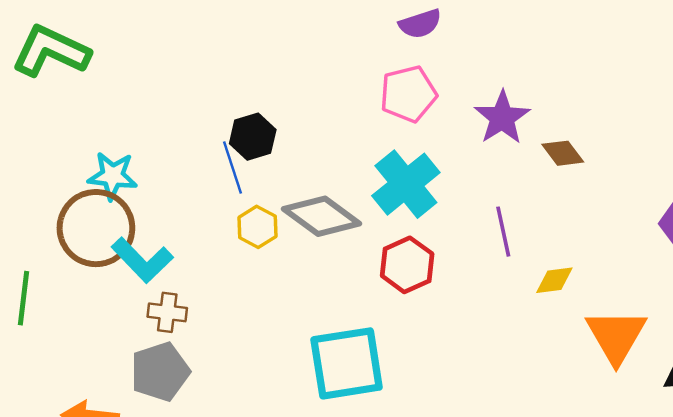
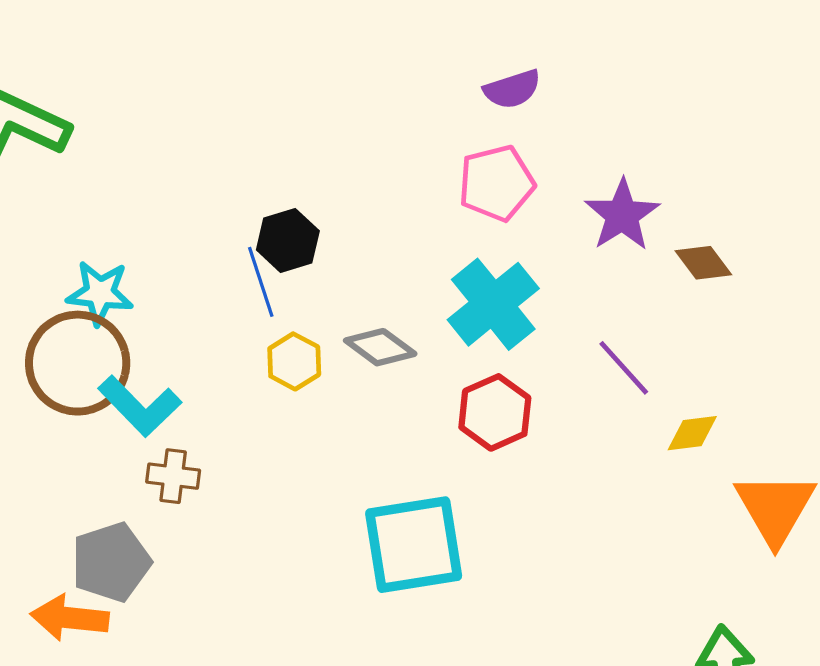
gray diamond: (322, 216) -> (380, 347), size x0.7
purple line: (503, 232) -> (624, 368), turned -30
gray pentagon: (160, 372) -> (111, 562), moved

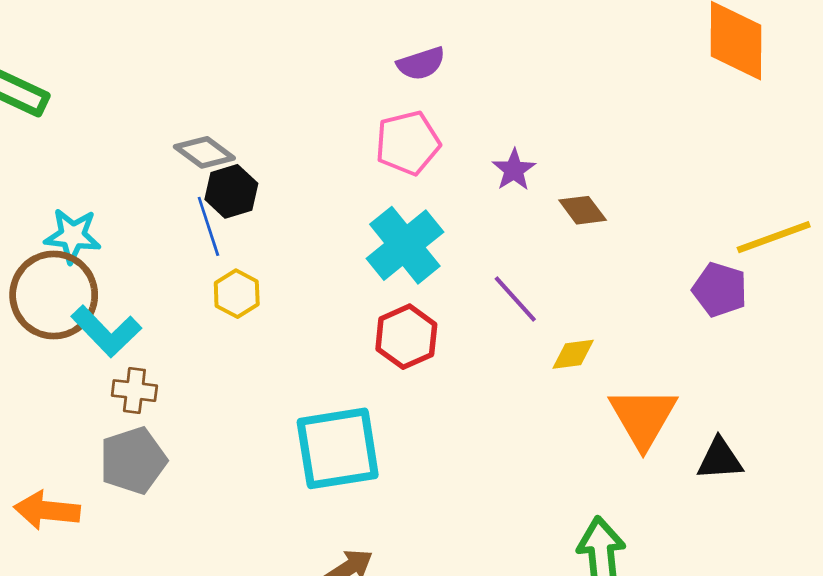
purple star: (622, 215) -> (514, 170), size x0.7
gray diamond: (380, 347) -> (204, 152), moved
gray pentagon: (111, 562) -> (133, 461), moved

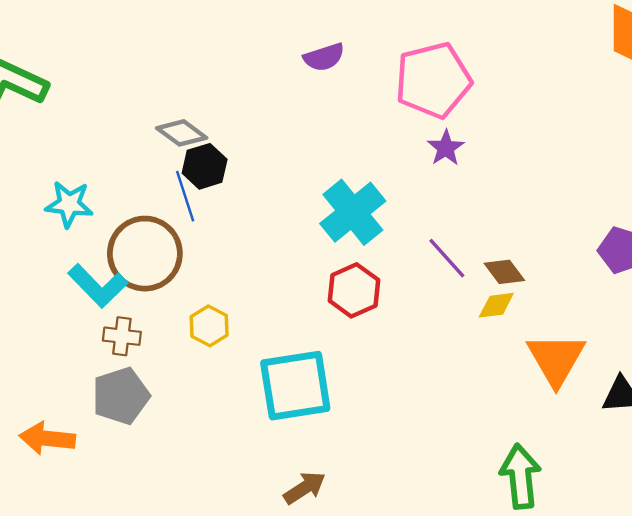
purple semicircle: (421, 64) -> (324, 57), moved
pink pentagon: (408, 143) -> (433, 80), moved, size x1.4
brown diamond: (583, 210) -> (504, 272), moved
yellow hexagon: (237, 294) -> (209, 326), moved
brown circle: (54, 295) -> (145, 254), moved

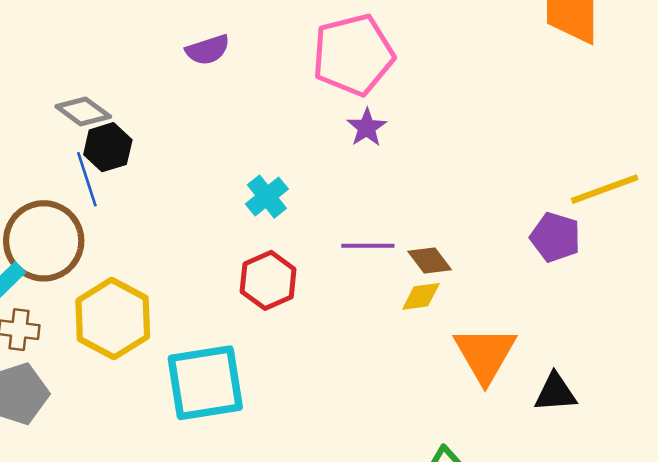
purple semicircle: (324, 57) -> (208, 50), moved
cyan cross: (353, 212) -> (267, 197), size x0.6
purple line: (447, 258) -> (368, 246), turned -48
yellow hexagon: (209, 326) -> (113, 319), size x1.8

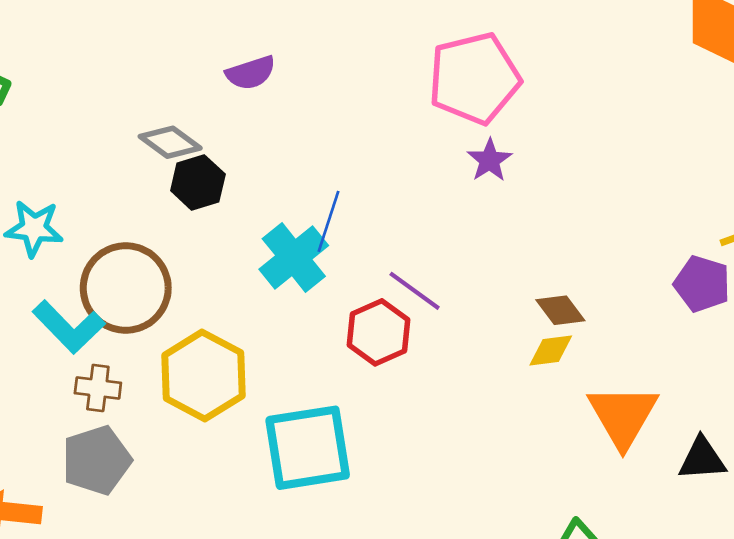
purple semicircle: (208, 50) -> (251, 73), moved
blue line: (87, 179) -> (328, 221), moved, turned 36
cyan cross: (267, 197) -> (294, 257), moved, size x1.4
purple line: (368, 246) -> (415, 291), moved, turned 36

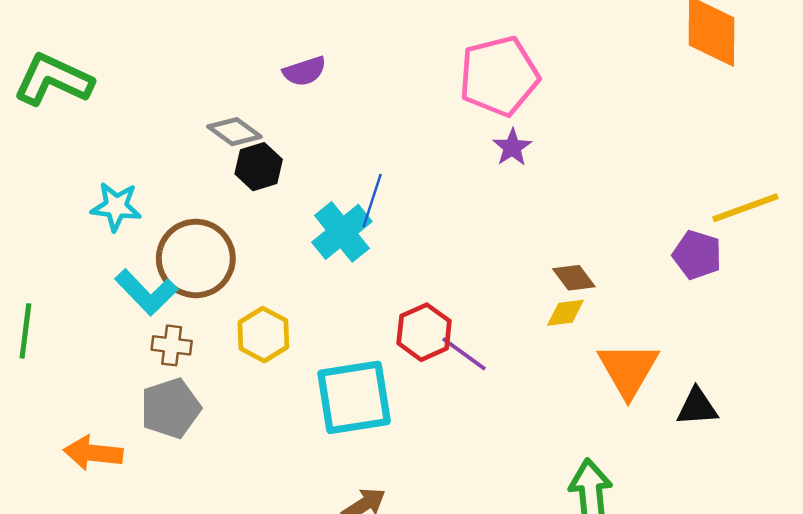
purple line: (415, 291) -> (464, 354), moved
red hexagon: (378, 332) -> (424, 332), moved
yellow hexagon: (203, 376) -> (263, 335), size x0.7

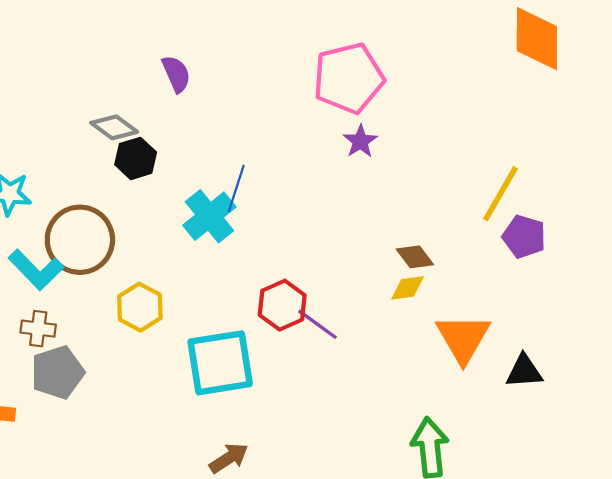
purple semicircle: (305, 71) -> (176, 74), turned -96
yellow line: (745, 208) -> (501, 194), moved, turned -40
brown cross: (172, 345) -> (38, 329), moved

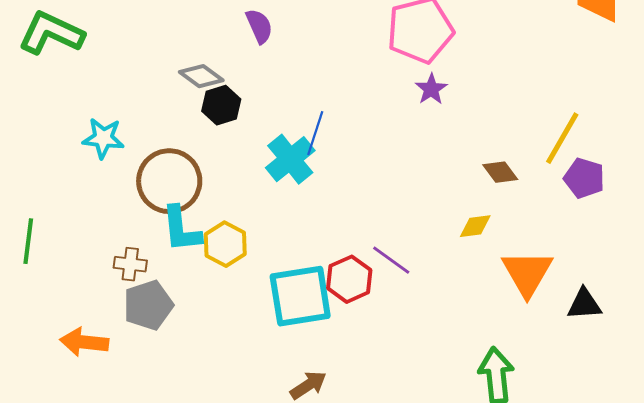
brown diamond: (415, 257) -> (500, 172), moved
cyan L-shape: (36, 270) -> (181, 229), moved, turned 38
red hexagon: (282, 305) -> (349, 279), moved

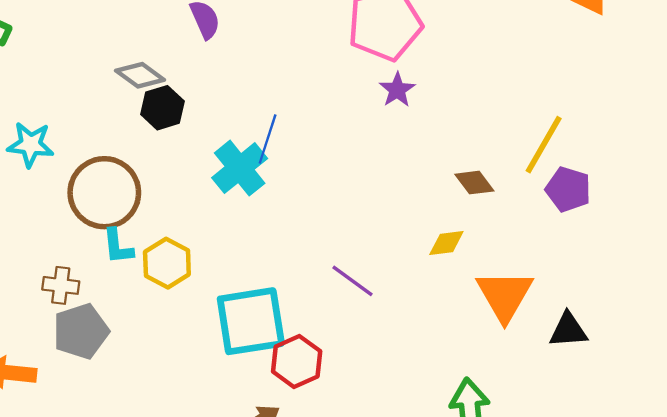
cyan L-shape: (181, 229) -> (118, 246), size x0.7
red hexagon: (349, 279) -> (297, 361), moved

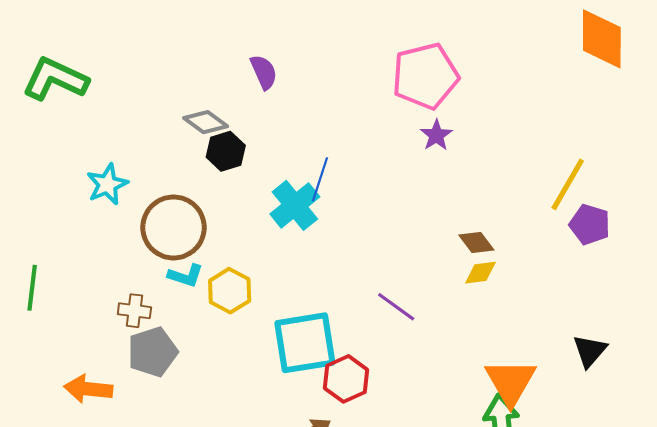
cyan star: (31, 145) -> (107, 184), turned -30
brown diamond: (474, 183) -> (476, 243), moved
cyan L-shape: (118, 246) -> (186, 276), turned -66
orange triangle: (505, 295) -> (511, 382), moved
black triangle: (568, 330) -> (590, 351), turned -45

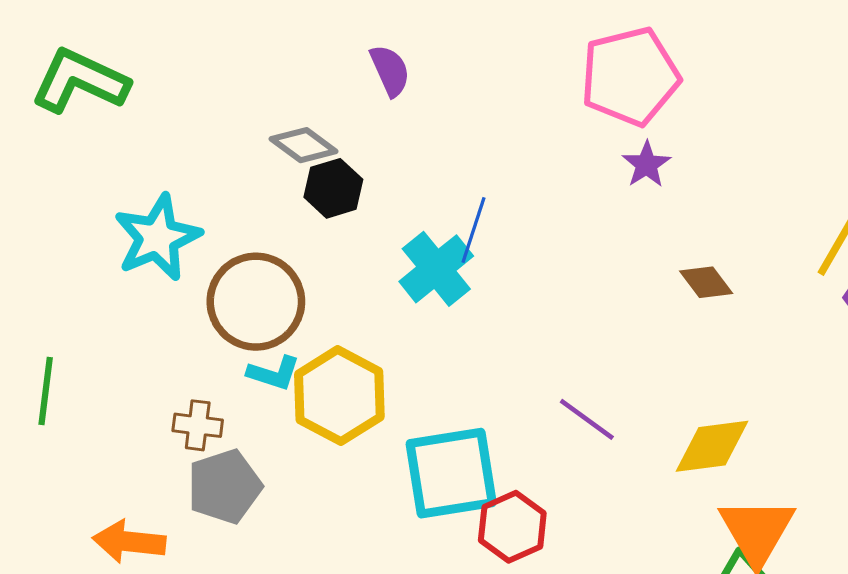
cyan star: (107, 184) -> (157, 237), size x1.4
brown diamond: (476, 243) -> (706, 282), moved
yellow diamond: (480, 273) -> (712, 446), moved, size x1.6
yellow hexagon: (230, 291) -> (339, 396), size x1.4

